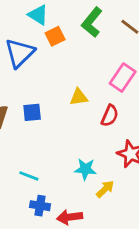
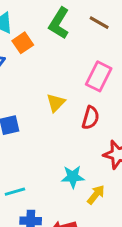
yellow triangle: (79, 97) -> (56, 103), turned -30
cyan line: (29, 176) -> (15, 192), turned -30

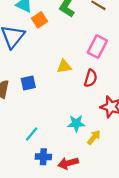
yellow triangle: (56, 103) -> (64, 66), turned 35
cyan line: (15, 192) -> (32, 134), turned -35

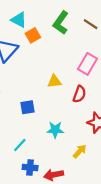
blue square: (28, 83) -> (27, 107), moved
cyan star: (76, 123) -> (55, 130), moved

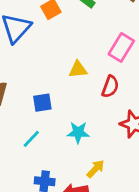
cyan line: (20, 145) -> (31, 139), moved
yellow arrow: (80, 151) -> (96, 169), moved

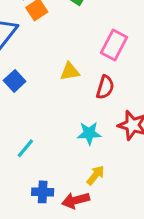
blue square: (42, 103) -> (15, 81), moved, turned -30
cyan star: (78, 132) -> (89, 133), moved

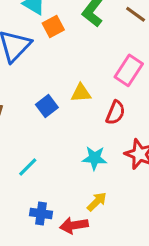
blue square: (15, 81) -> (47, 106), moved

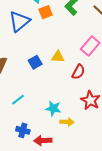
cyan star: (94, 158) -> (53, 108), moved
yellow arrow: (97, 202) -> (67, 122), moved, turned 40

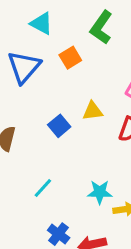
orange square: (46, 12) -> (70, 58), moved
blue cross: (23, 130) -> (59, 234), turned 32

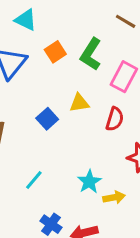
green L-shape: (101, 27) -> (91, 54), moved
cyan star: (100, 192) -> (89, 182), turned -30

